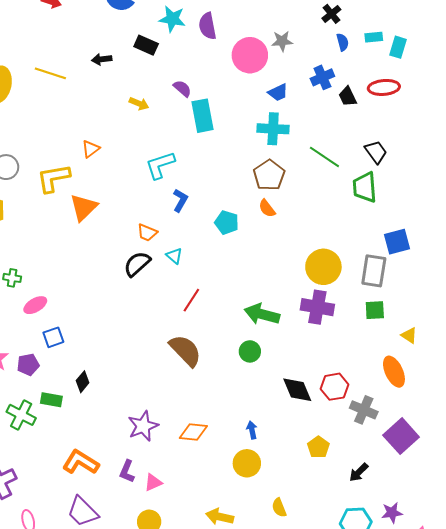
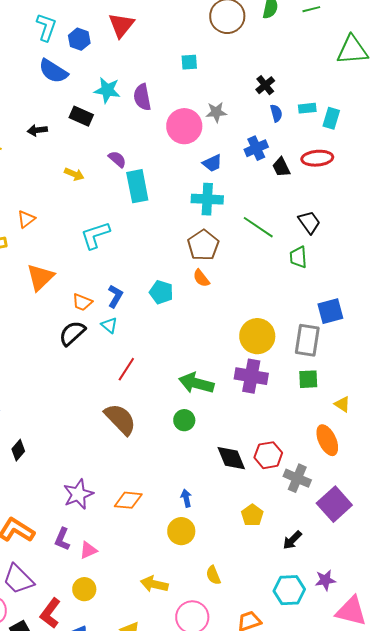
green trapezoid: (365, 187) -> (298, 257), size x0.7
blue L-shape: (180, 200) -> (115, 296), moved
orange triangle: (84, 207) -> (40, 277), moved

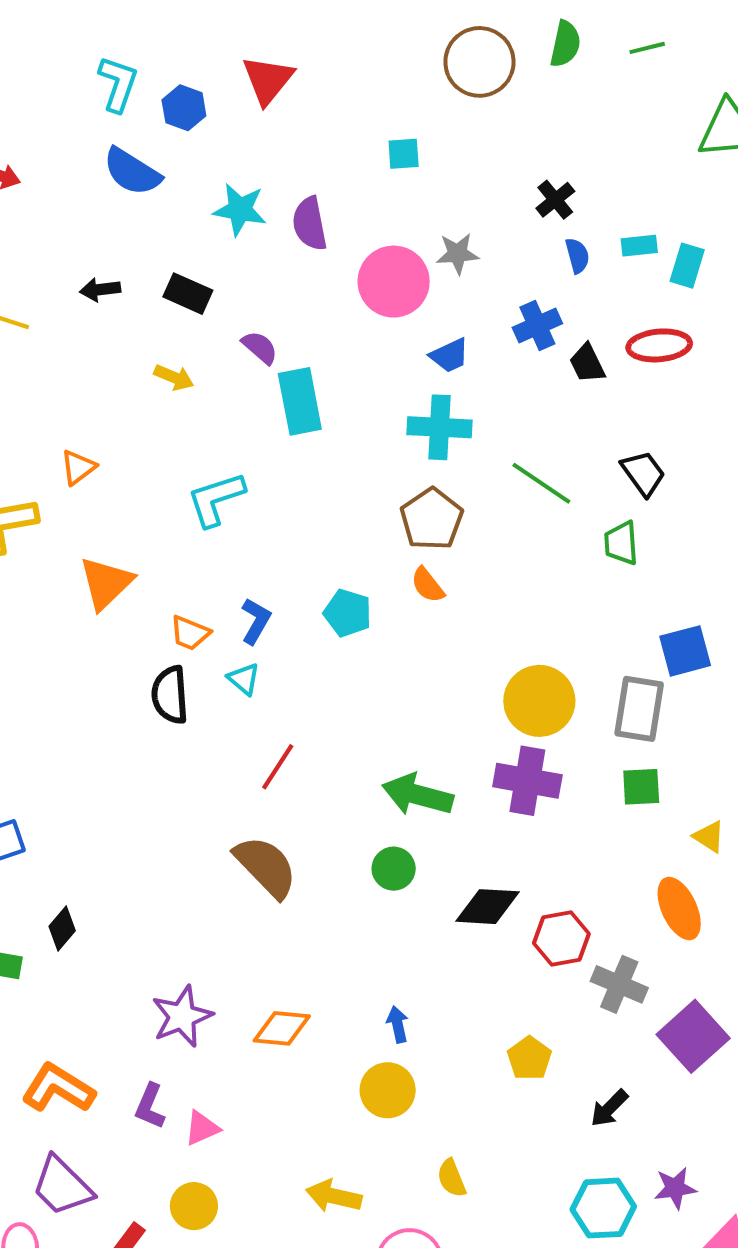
black rectangle: (81, 116) -> (188, 294), moved
black semicircle: (72, 333) -> (170, 695), turned -52
black diamond: (231, 458) -> (487, 907), moved, turned -64

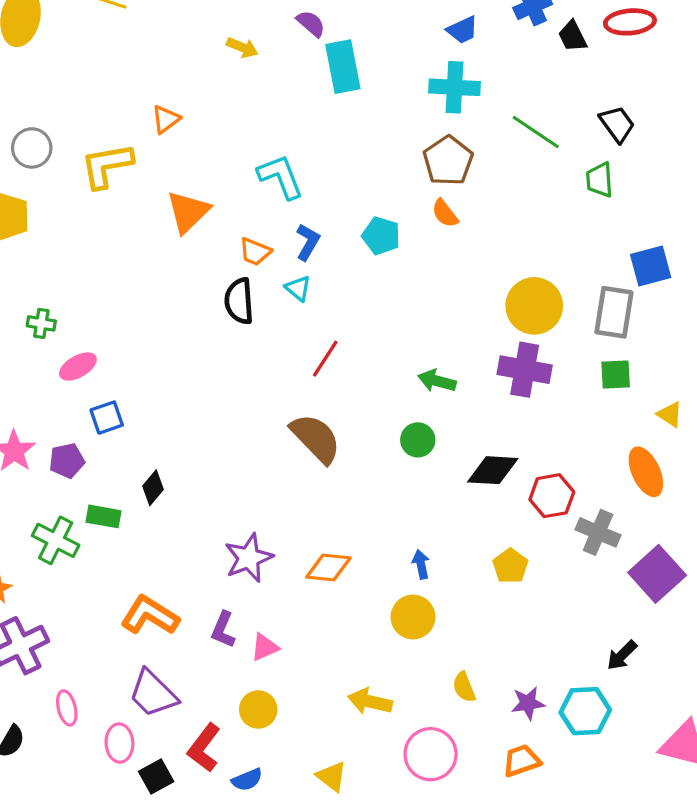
cyan L-shape: (216, 499) -> (281, 177), moved, turned 87
green arrow: (418, 795) -> (437, 381), size x0.7
yellow pentagon: (529, 1058) -> (510, 566), moved
black arrow: (609, 1108) -> (622, 655), moved
purple star: (675, 1188) -> (528, 703), moved

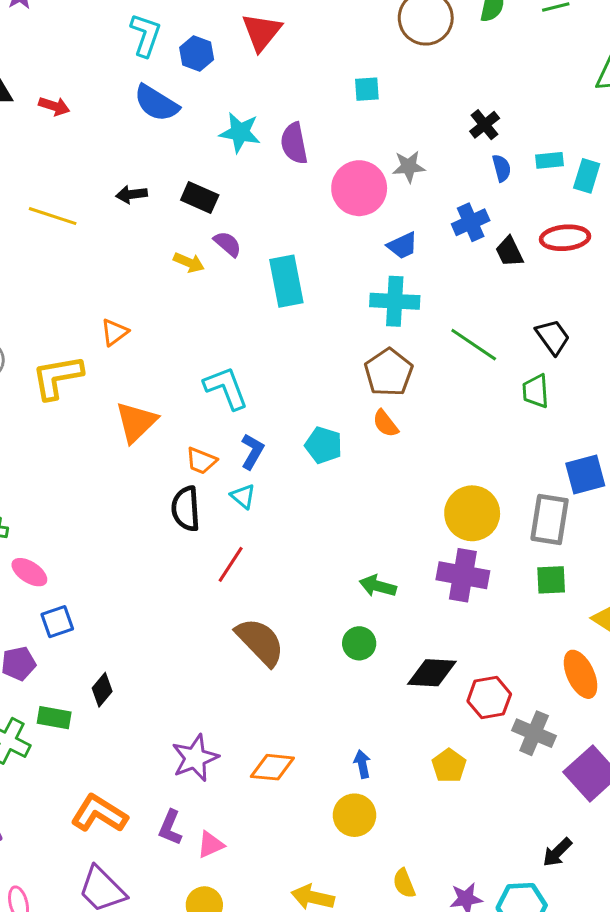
purple semicircle: (311, 24) -> (228, 244), moved
red line: (325, 359) -> (231, 564), moved
pink ellipse: (78, 367) -> (29, 572), turned 63

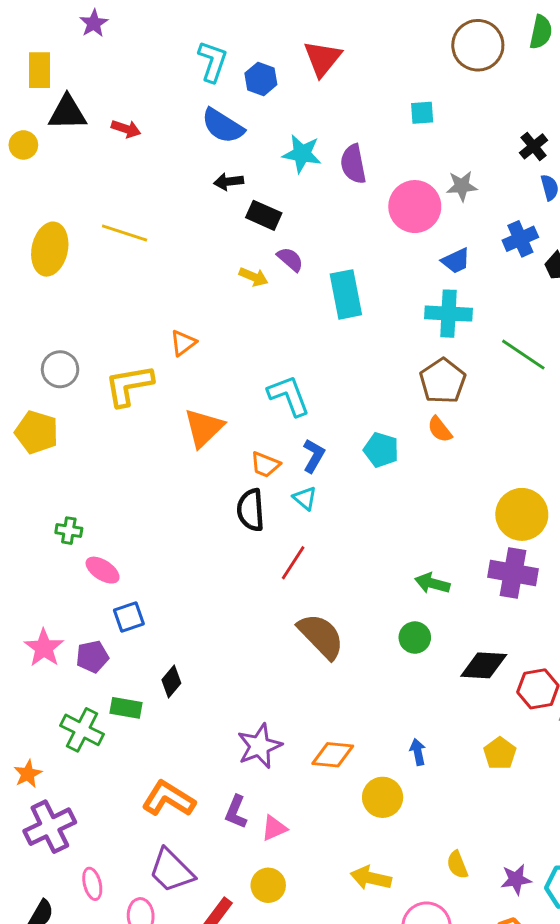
black arrow: (132, 194) -> (229, 182), moved
yellow circle: (354, 815) -> (383, 797), moved

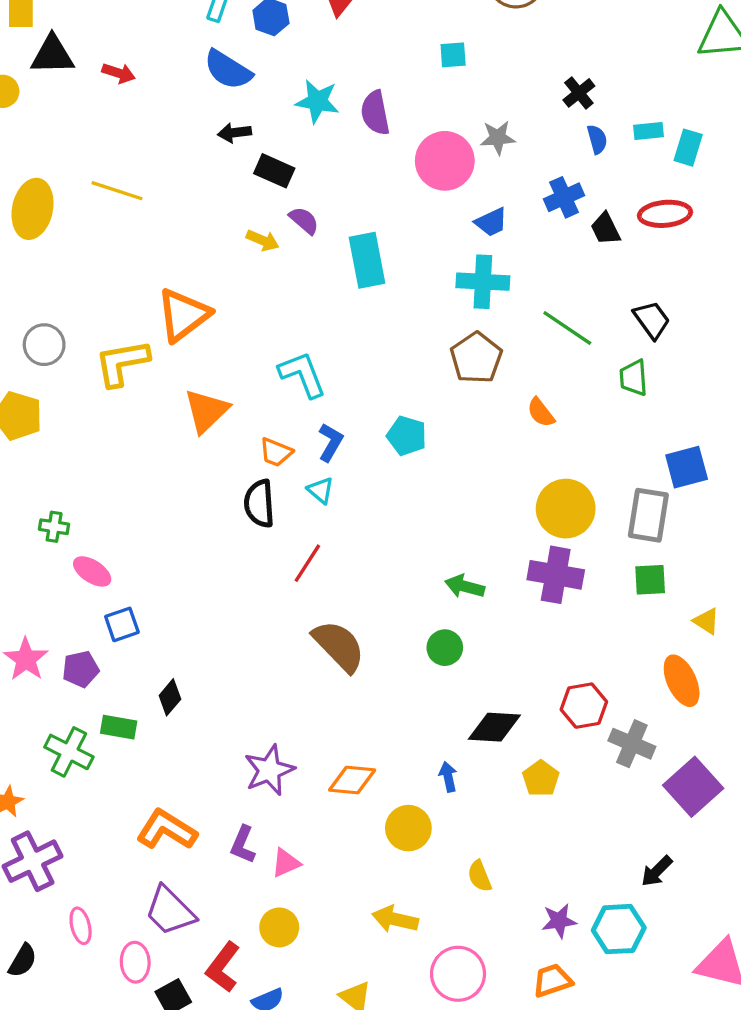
orange triangle: (183, 343) -> (183, 315), size x1.8
orange semicircle: (440, 429) -> (541, 413), moved
black diamond: (484, 665) -> (494, 727), moved
yellow semicircle: (457, 865) -> (480, 876), moved

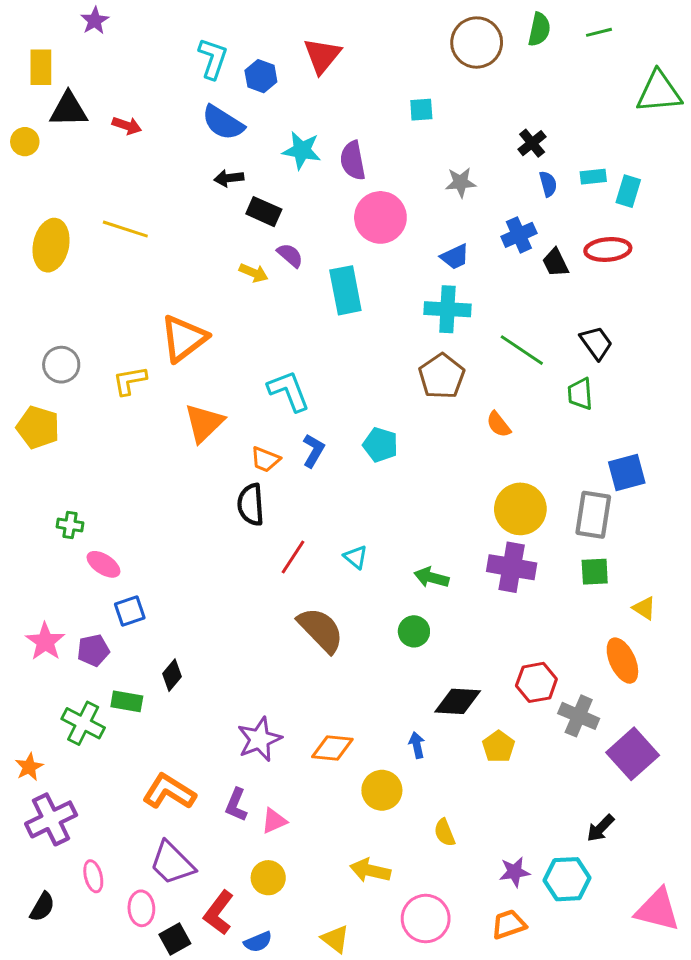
pink circle: (445, 161) -> (380, 217), moved
yellow L-shape: (122, 363) -> (130, 381), size x0.7
cyan triangle: (321, 490) -> (356, 557), moved

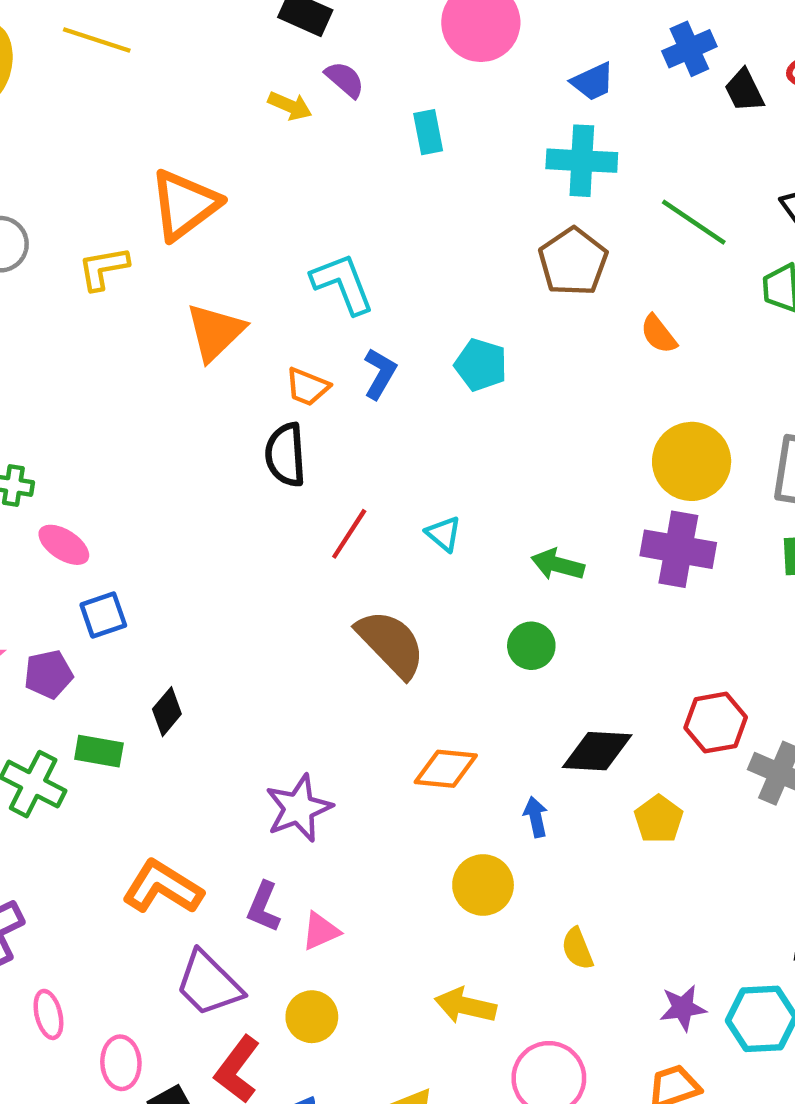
cyan rectangle: (345, 290) -> (428, 132), size x0.6
orange diamond: (332, 748) -> (446, 769), moved
purple trapezoid: (172, 863) -> (209, 984), moved

